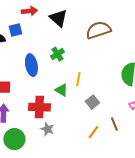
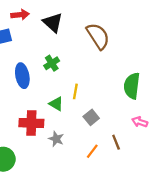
brown semicircle: (98, 30) -> (98, 36), turned 75
gray star: (47, 129) -> (56, 139), moved

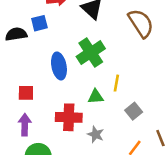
green cross: (52, 63) -> (91, 53), size x1.6
green triangle: (56, 104) -> (96, 97), turned -35

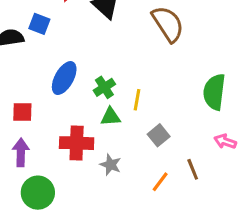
blue square: (39, 23) -> (39, 24), turned 35
green cross: (91, 53) -> (104, 87), moved, size x0.6
blue ellipse: (59, 66) -> (64, 78), turned 40

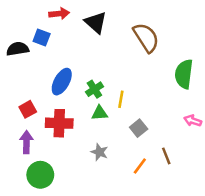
green semicircle: (214, 92) -> (184, 74), moved
red square: (22, 112) -> (28, 109), turned -30
pink arrow: (225, 141) -> (193, 121), moved
red cross: (77, 143) -> (59, 123), moved

